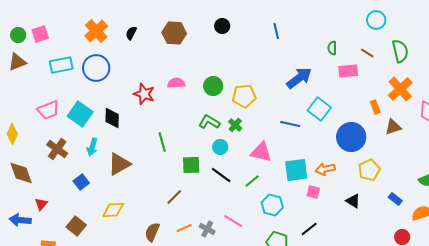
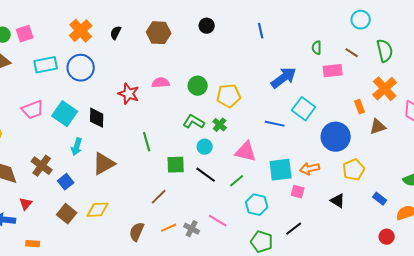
brown cross: (57, 149) -> (42, 166), moved
brown square: (76, 226) -> (67, 214), moved

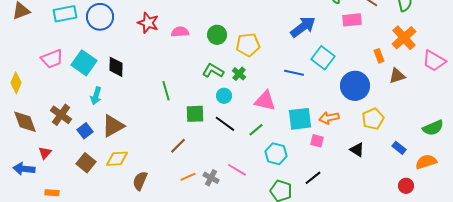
red star: (129, 94) -> (148, 23), moved
brown triangle: (104, 164) -> (113, 126), moved
brown semicircle: (137, 232) -> (140, 181), moved

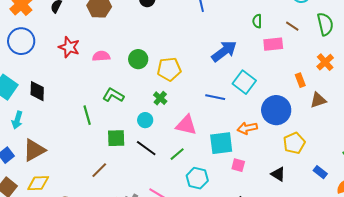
orange cross: (404, 38) -> (325, 62), size x0.7
green L-shape: (213, 71) -> (113, 95), moved
orange arrow: (329, 118) -> (247, 128), moved

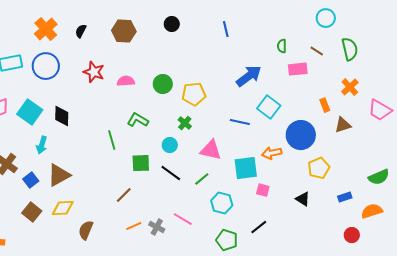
blue rectangle: (320, 172) -> (345, 197), turned -56

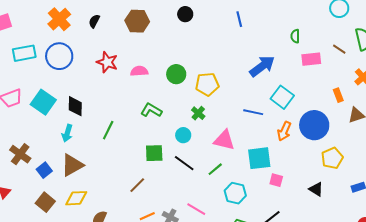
brown line: (317, 51) -> (339, 49), moved
green line: (112, 140) -> (108, 130), moved, turned 42
cyan arrow: (42, 145) -> (67, 133), moved
orange arrow: (272, 153) -> (284, 131), moved, turned -54

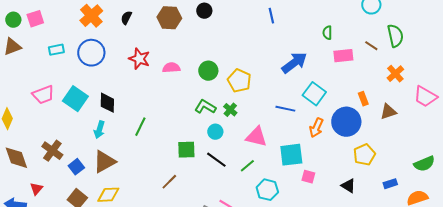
black circle: (185, 14) -> (204, 11), moved
cyan rectangle: (24, 53) -> (56, 50), size x0.7
yellow pentagon: (207, 84) -> (239, 81), turned 30
orange rectangle: (338, 95) -> (363, 99), moved
green L-shape: (151, 110) -> (205, 107), moved

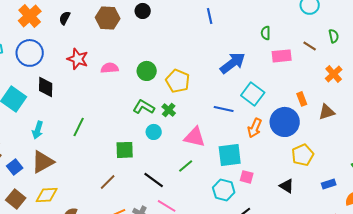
green semicircle: (395, 36) -> (334, 36), size x0.6
black diamond: (107, 103) -> (46, 87), moved
black line: (216, 160) -> (154, 180), moved
cyan hexagon: (267, 190) -> (224, 190), moved

